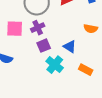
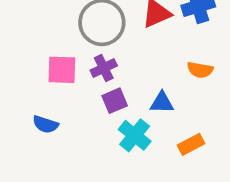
blue triangle: (70, 47) -> (162, 103), turned -32
orange rectangle: (86, 70) -> (191, 144), turned -56

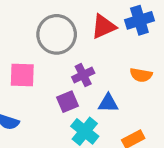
purple cross: (104, 68) -> (83, 75), moved

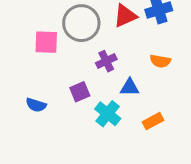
pink square: (22, 75) -> (46, 42), moved
purple square: (68, 102) -> (80, 92), moved

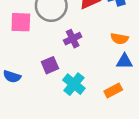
blue triangle: (130, 87) -> (125, 61), moved

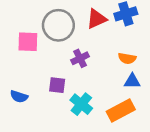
purple square: (50, 65) -> (57, 85), turned 30
orange rectangle: (113, 90) -> (121, 111), size x1.5

